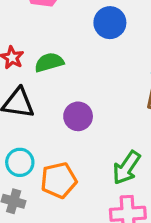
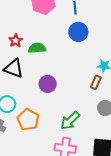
orange pentagon: (59, 180) -> (28, 120), turned 30

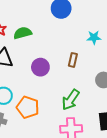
brown rectangle: (96, 82) -> (73, 60), moved

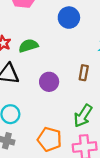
orange pentagon: (28, 107) -> (50, 139), moved

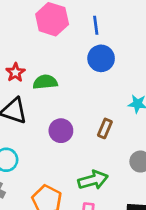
green arrow: (83, 116) -> (93, 180), turned -150

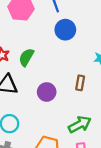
green semicircle: (45, 82) -> (26, 57), turned -42

